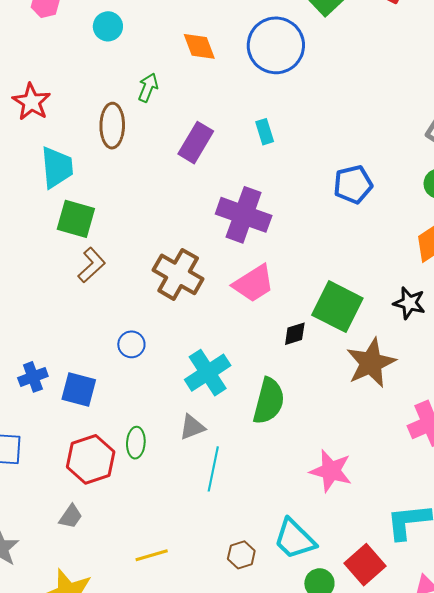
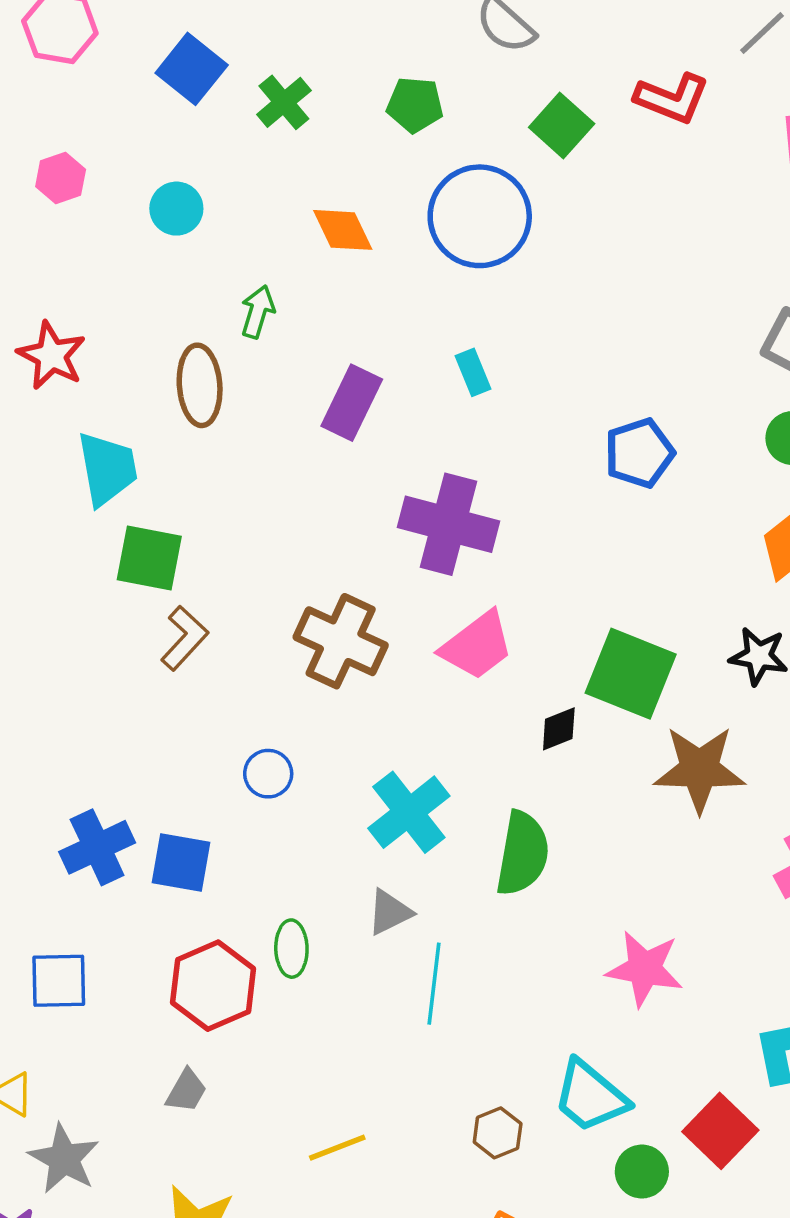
brown star: (371, 363) -> (699, 769), turned 30
blue cross: (33, 377) -> (97, 847), size x1.4

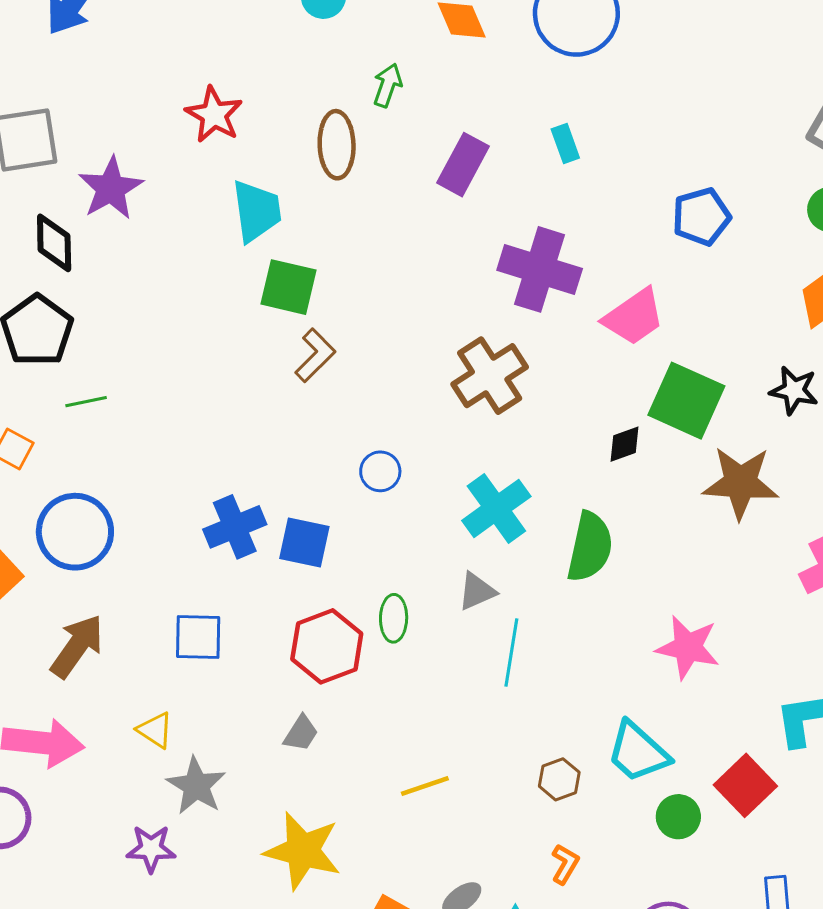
brown cross: (341, 641) -> (490, 376), moved, turned 30
pink trapezoid: (477, 645) -> (634, 317), moved

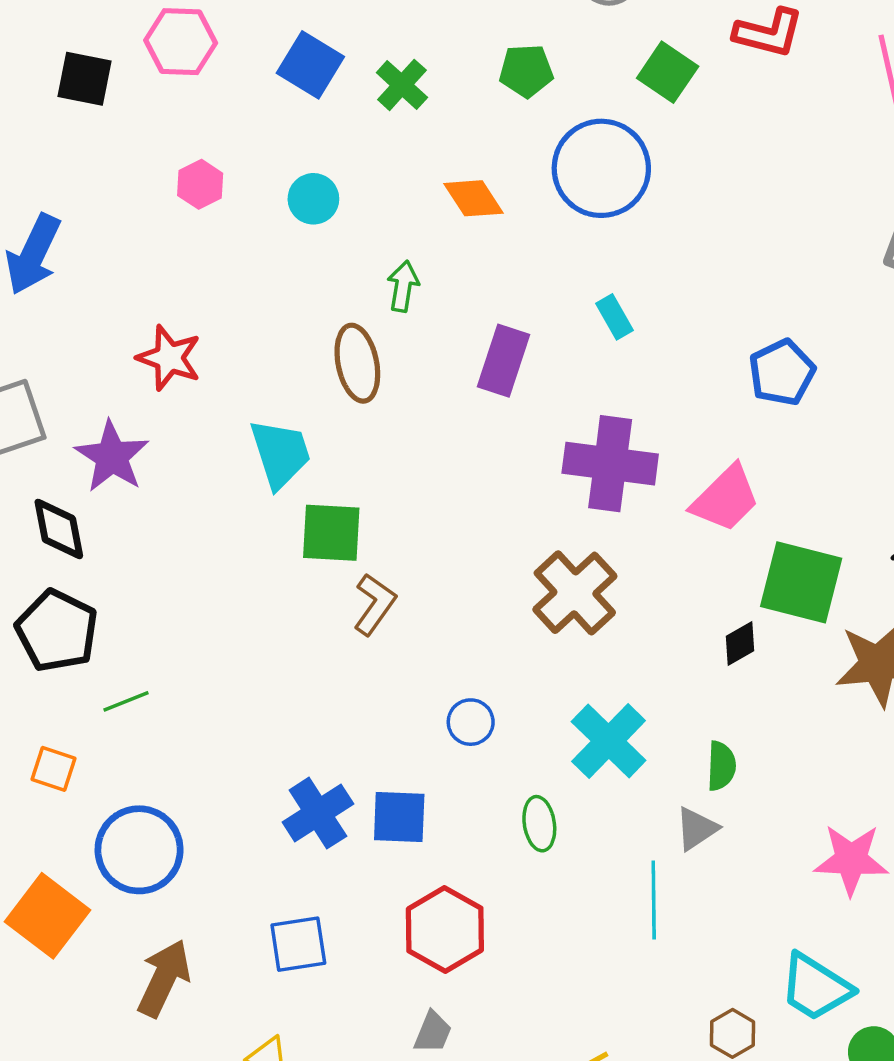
red star: (214, 115) -> (169, 358), moved
green semicircle: (590, 547) -> (721, 766), size x0.6
gray triangle: (477, 591) -> (697, 829), moved
green ellipse: (394, 618) -> (539, 824), moved

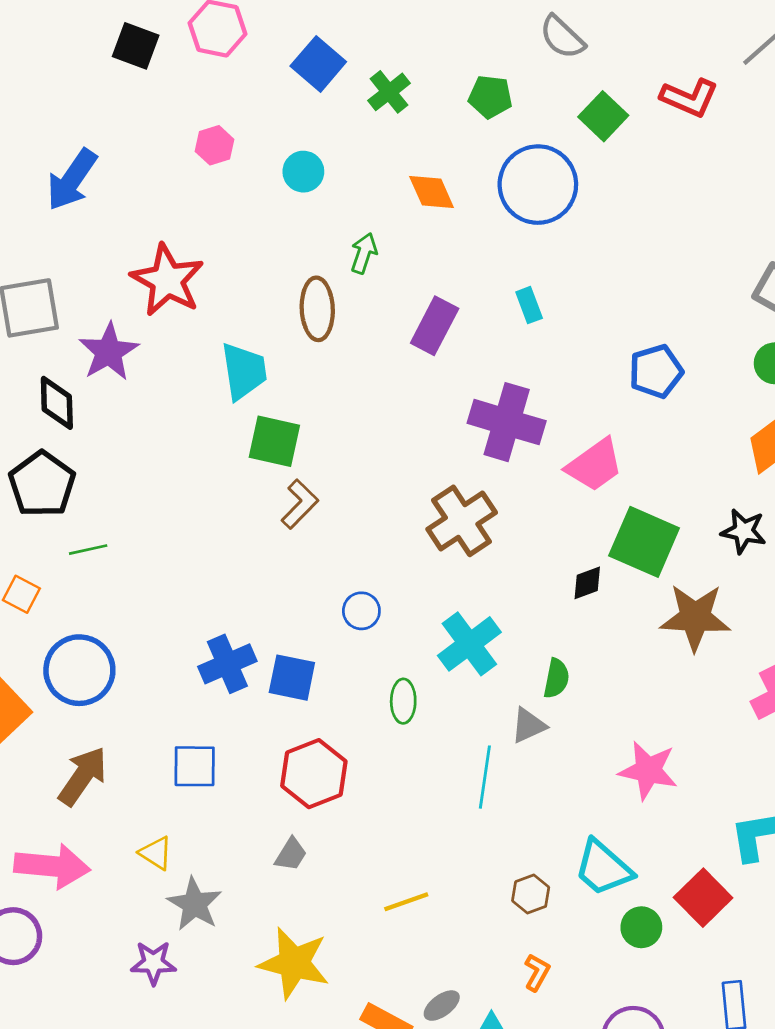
red star: (169, 358) -> (167, 280), size x1.4

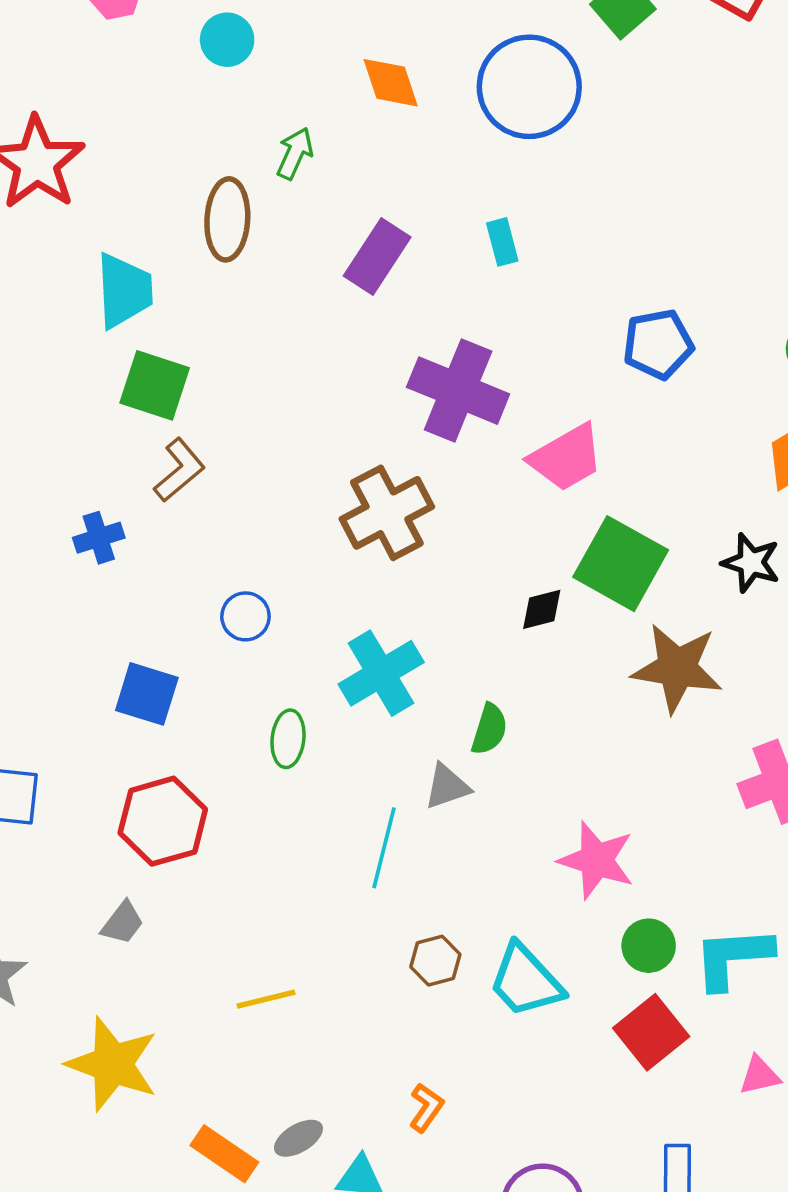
blue cross: (227, 664) -> (99, 538), moved, size x0.7
brown hexagon: (531, 894) -> (435, 961), moved
green circle: (641, 927) -> (649, 946), moved

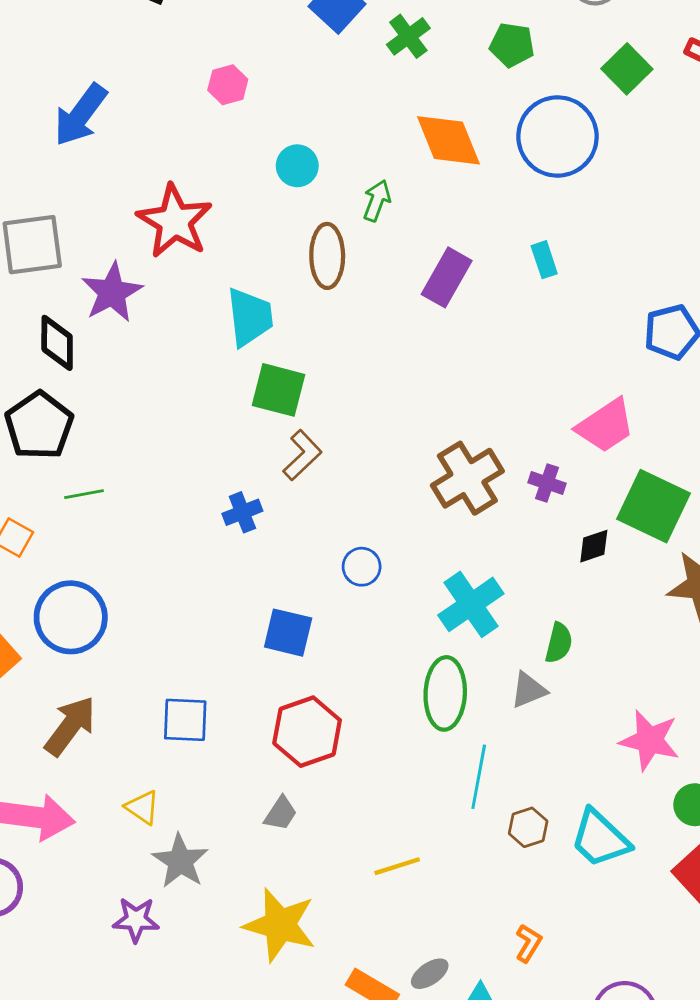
cyan circle: (227, 40) -> (297, 166), moved
orange diamond: (391, 83) -> (448, 140), size x1.4
purple cross: (458, 391) -> (547, 483), moved, size x0.5
green ellipse: (288, 739) -> (445, 693), moved, size x1.6
cyan line: (384, 848) -> (479, 777), moved

